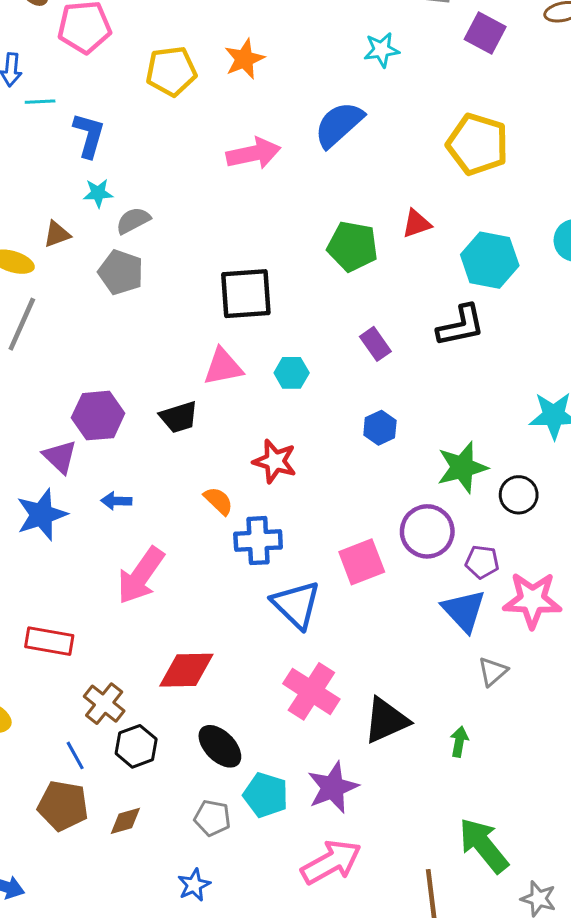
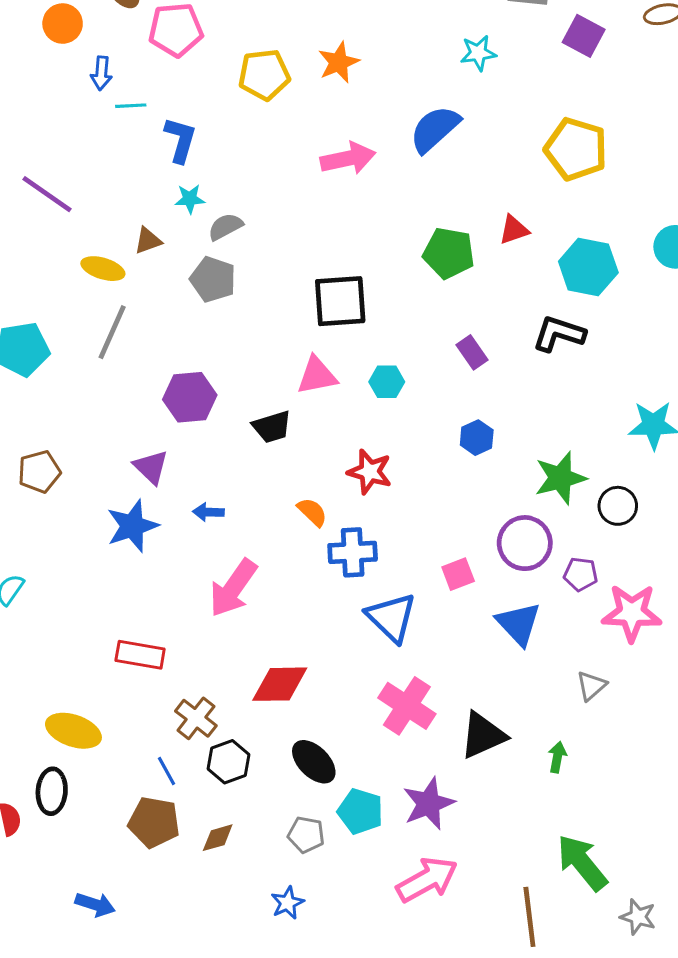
black L-shape: (461, 326) -> (559, 334), turned -150
purple hexagon: (98, 416) -> (190, 397), moved
pink square: (362, 562) -> (458, 574), size x0.7
blue triangle: (464, 611) -> (519, 624), moved

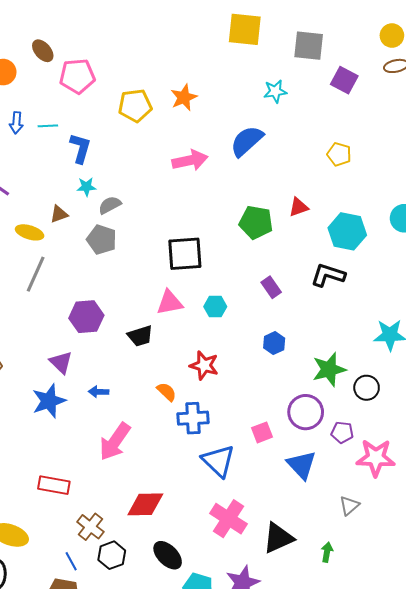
blue arrow: (101, 73) -> (16, 123), moved
yellow pentagon: (576, 149) -> (339, 154), size x0.6

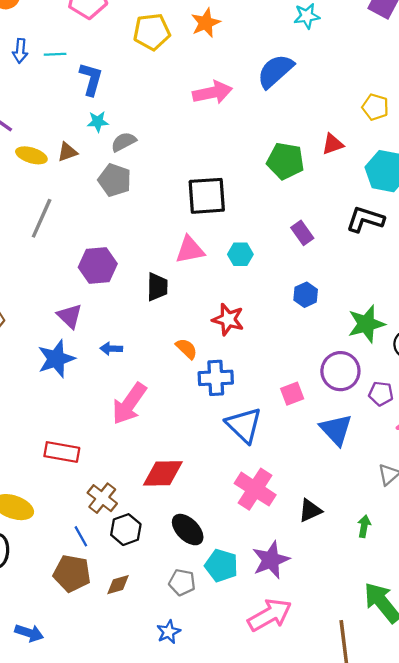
yellow pentagon: (339, 154) -> (375, 107), moved
yellow ellipse: (30, 232) -> (31, 155), moved
black trapezoid: (140, 336) -> (157, 287), turned -72
black triangle: (278, 538) -> (310, 510), size x0.7

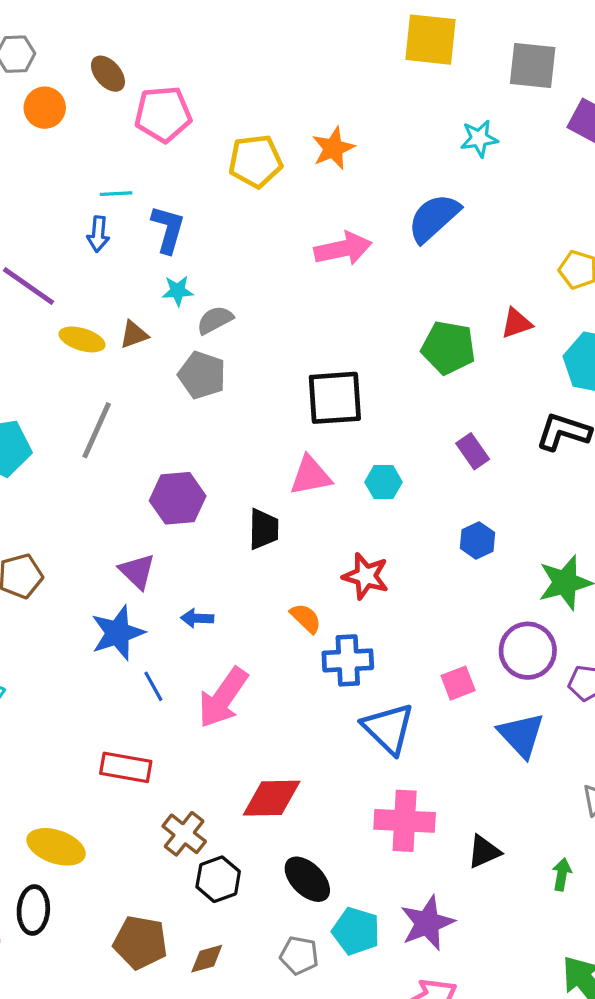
blue arrow: (20, 51) -> (98, 234), moved
pink cross: (255, 489) -> (405, 821), turned -30
blue line: (81, 536) -> (153, 686), moved

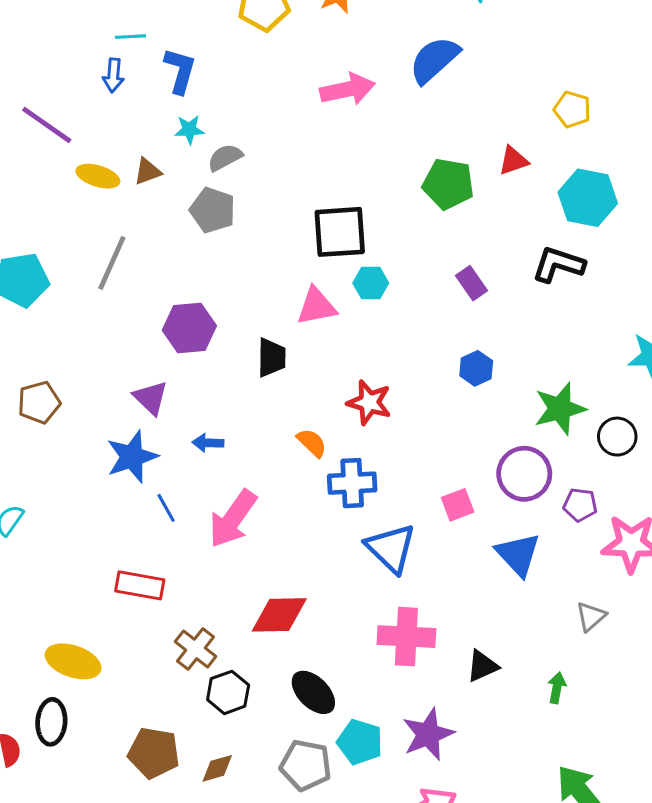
cyan hexagon: (384, 482) -> (371, 283), moved
gray pentagon: (299, 955) -> (306, 765), size x1.4

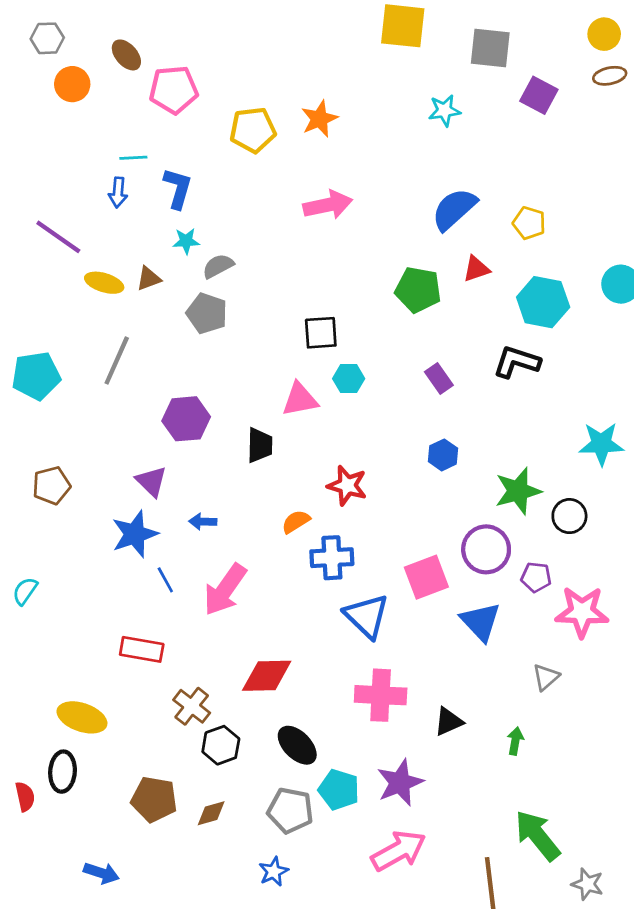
blue semicircle: (434, 60) -> (454, 209), moved
black square: (340, 232) -> (321, 333), size x0.7
orange semicircle: (312, 443) -> (296, 522), turned -76
pink square: (458, 505) -> (426, 577), size x1.5

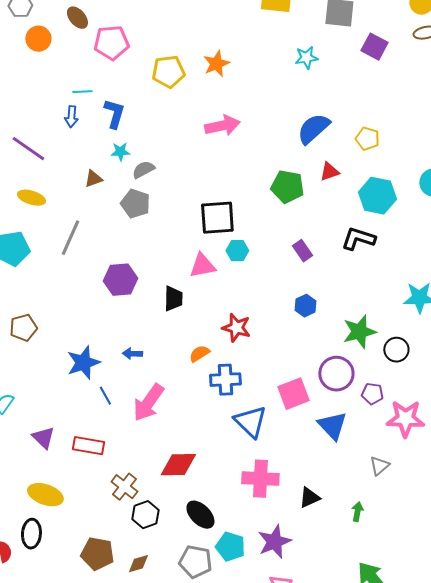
yellow ellipse: (104, 283) -> (31, 198), moved
black square: (321, 333) -> (217, 218), size x1.4
purple triangle: (151, 481) -> (43, 438), moved

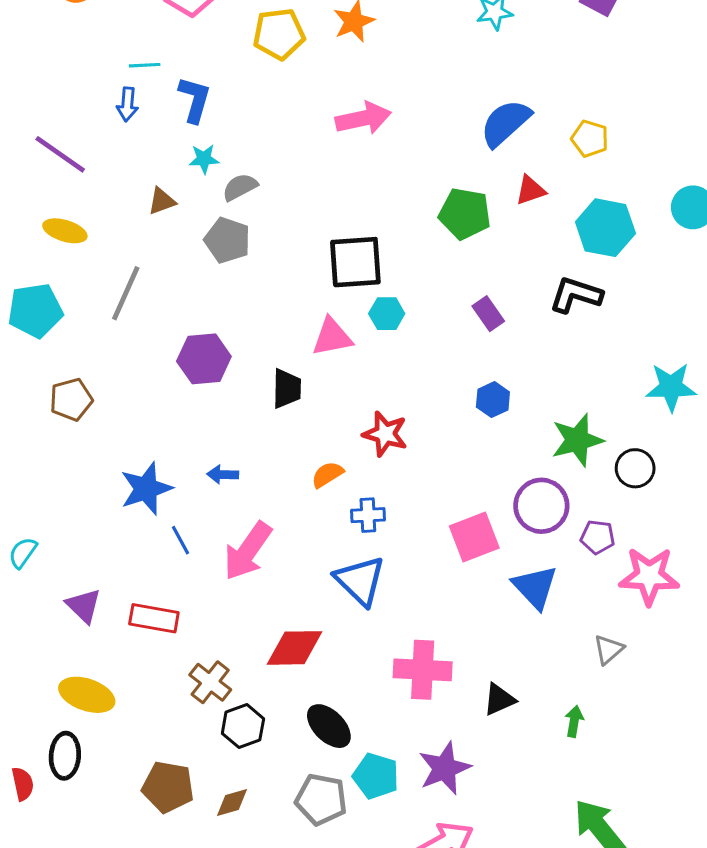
brown pentagon: (23, 328) -> (71, 400), moved
blue cross: (225, 380) -> (368, 515), size x0.7
blue triangle: (250, 422) -> (360, 581), moved

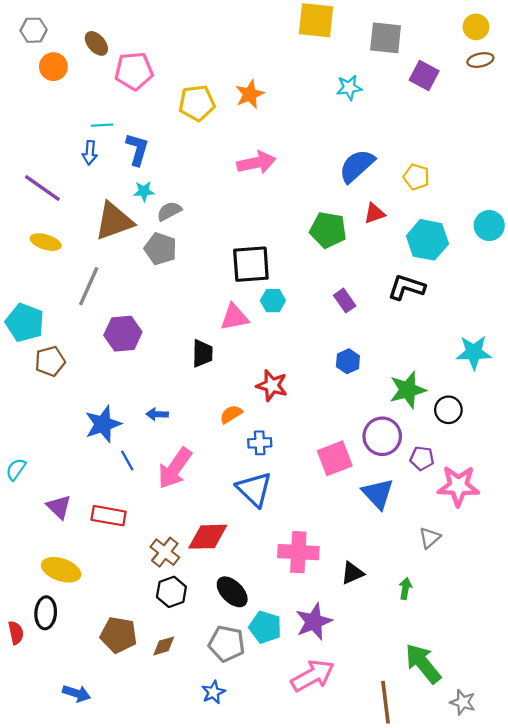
brown triangle: (162, 201) -> (114, 221), size x2.0
cyan pentagon: (35, 310) -> (25, 323), moved, turned 30
purple hexagon: (204, 359) -> (123, 334), moved
brown cross: (210, 682) -> (165, 552), moved

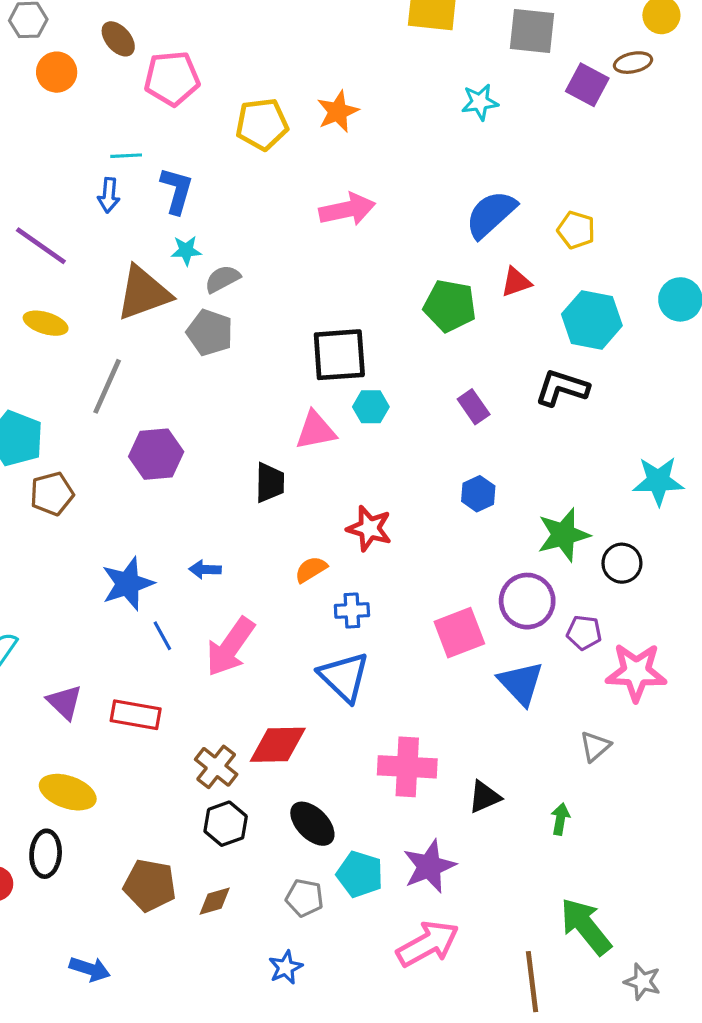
brown ellipse: (480, 60) -> (633, 63), moved
gray pentagon: (227, 644) -> (305, 898), size x0.7

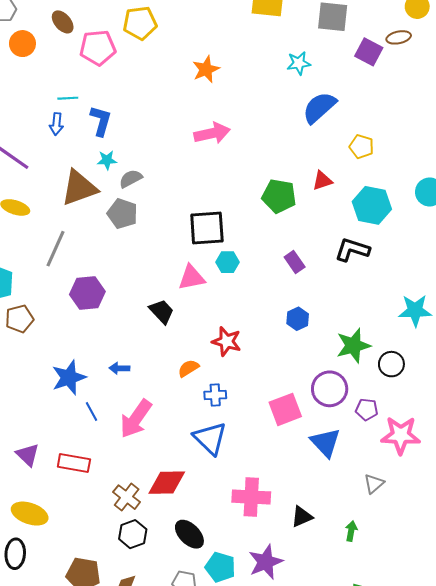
yellow pentagon: (262, 124) -> (140, 23), moved
blue semicircle: (491, 214) -> (319, 107), moved
black trapezoid: (270, 483) -> (162, 312), turned -44

